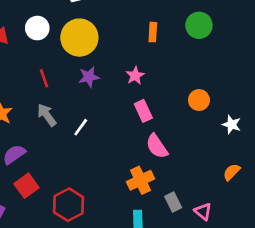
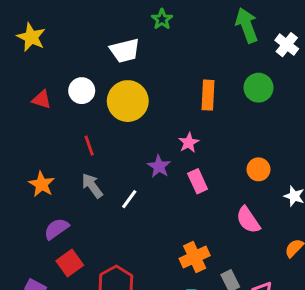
orange rectangle: (153, 32) -> (208, 95), size x1.4
purple star: (89, 77) -> (159, 166), moved, turned -30
pink semicircle: (157, 146) -> (248, 220), moved

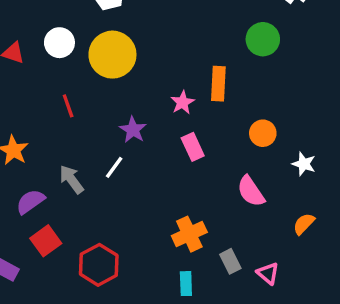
orange rectangle: (208, 95) -> (218, 84), moved
purple star: (159, 166) -> (133, 130), moved
gray arrow: (92, 186) -> (71, 179), moved

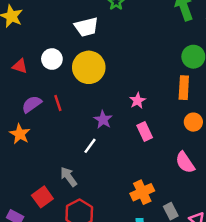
orange rectangle: (218, 84) -> (184, 88), moved
gray arrow: (71, 179) -> (69, 177), moved
purple semicircle: (30, 202) -> (32, 104), moved

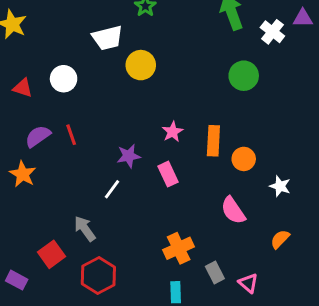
yellow circle: (89, 67) -> (141, 65), moved, size x0.7
orange rectangle: (184, 88) -> (213, 141), moved
purple star: (103, 120) -> (129, 156), turned 30
pink rectangle: (145, 132) -> (168, 174), moved

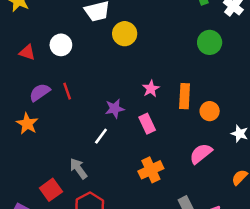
pink semicircle: (233, 210) -> (201, 154), turned 85
orange cross: (179, 248) -> (151, 170), moved

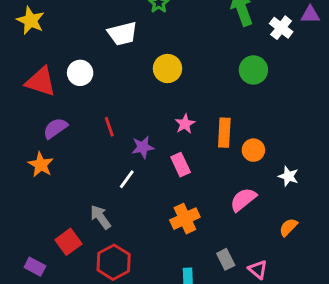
yellow circle: (125, 34) -> (167, 69), moved
red triangle: (27, 52) -> (41, 82), size x1.6
red line: (67, 91) -> (109, 127), moved

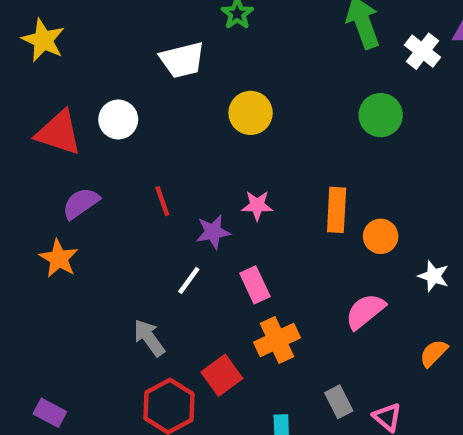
pink star: (185, 124) -> (257, 205), moved, turned 30
pink rectangle: (181, 165) -> (255, 285), moved
red square: (68, 242) -> (222, 375), moved

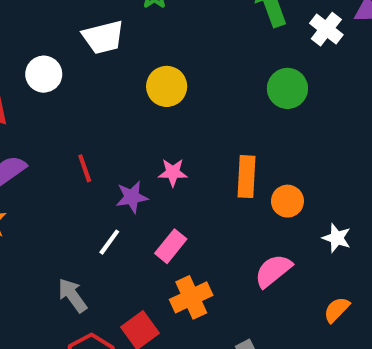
white circle: (118, 119) -> (44, 74), moved
pink rectangle: (255, 285) -> (171, 246), turned 64

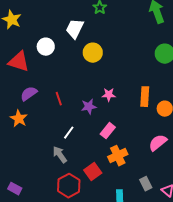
white trapezoid: (103, 37) -> (75, 29), turned 130
yellow circle: (167, 86) -> (93, 53), moved
red line: (85, 168) -> (59, 99), moved
white line: (109, 242) -> (69, 133), moved

